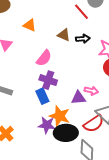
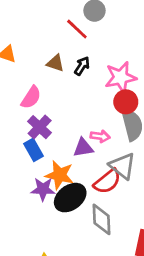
black arrow: (83, 39) -> (82, 66), turned -48
purple cross: (48, 80) -> (40, 127), turned 30
black ellipse: (66, 133) -> (70, 198), turned -30

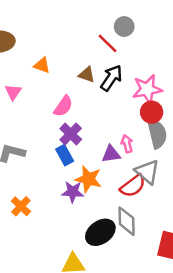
black arrow: (82, 66) -> (111, 78), size x1.5
pink arrow: (100, 136) -> (127, 144), turned -114
black ellipse: (70, 198) -> (100, 232), moved

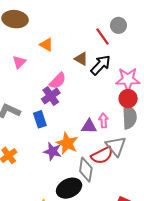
purple cross: (71, 134) -> (51, 96), moved
blue rectangle: (65, 155) -> (40, 119), moved
gray diamond: (127, 221) -> (86, 170), moved

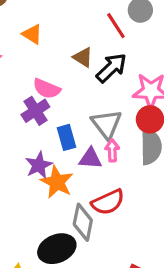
pink semicircle: (58, 81) -> (47, 89), turned 66
blue rectangle: (40, 119) -> (67, 137), moved
gray triangle: (116, 146) -> (106, 124), moved
purple star: (53, 151) -> (39, 165), moved, turned 30

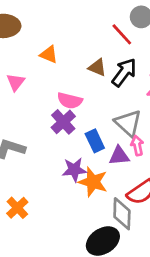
purple star: (39, 165) -> (74, 170), turned 30

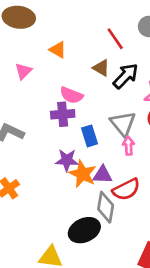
red line: (122, 34) -> (115, 39), moved
purple cross: (63, 122) -> (63, 114), turned 30
purple triangle: (119, 156) -> (103, 175), moved

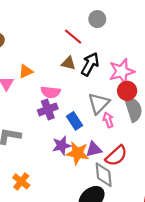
orange triangle: (58, 50) -> (26, 71), moved, turned -40
gray triangle: (123, 124) -> (99, 103), turned 40

